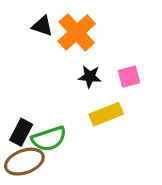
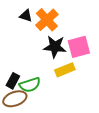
black star: (90, 77) -> (55, 47), size x1.6
pink square: (129, 77) -> (79, 47), size x1.6

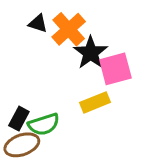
black star: (55, 47) -> (91, 53), moved, turned 30

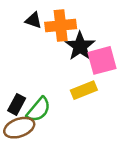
orange cross: (69, 29) -> (61, 26), turned 36
green semicircle: (44, 124) -> (39, 110), turned -32

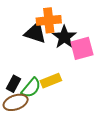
black triangle: (33, 20) -> (35, 33), moved, size x1.6
yellow rectangle: (84, 90) -> (51, 81), moved

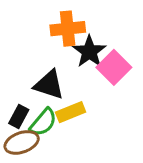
black triangle: (35, 33) -> (49, 85), moved
pink square: (82, 48) -> (114, 67), turned -30

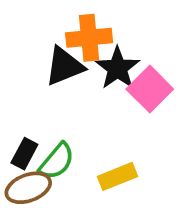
black triangle: (49, 85) -> (64, 66), moved, turned -40
yellow rectangle: (71, 112) -> (117, 176), moved

